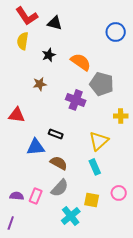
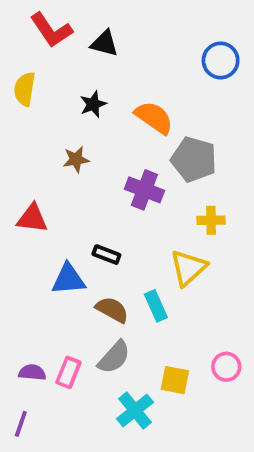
yellow semicircle: (23, 41) -> (25, 89), moved
yellow cross: (121, 116) -> (211, 220), moved
cyan rectangle: (95, 167) -> (156, 306), moved

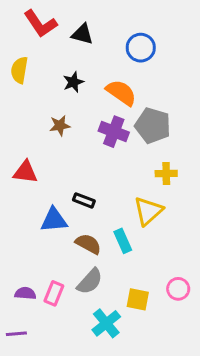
blue circle: (221, 60) -> (141, 48), moved
purple cross: (144, 190) -> (114, 132), moved
purple line: (21, 424) -> (16, 334), turned 66

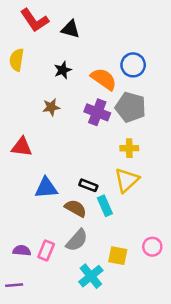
blue circle: (141, 48) -> (133, 65), moved
yellow cross: (166, 173) -> (129, 148), moved
black rectangle: (84, 200) -> (88, 185), moved

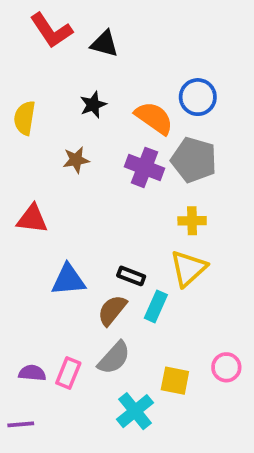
yellow semicircle: (17, 60) -> (25, 118), moved
cyan rectangle: (105, 206) -> (156, 306), turned 48
brown semicircle: (76, 208) -> (112, 310), turned -80

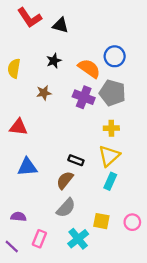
blue triangle: (68, 280) -> (27, 167), moved
cyan rectangle: (156, 306) -> (110, 181), moved
pink circle: (226, 367) -> (132, 222), moved
pink rectangle: (68, 373) -> (39, 239), moved
purple line: (21, 424) -> (12, 246), turned 48

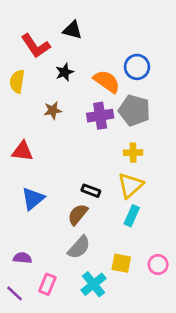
red L-shape: (29, 18) -> (36, 46), moved
purple cross: (84, 97) -> (100, 116), turned -30
blue triangle: (27, 167) -> (33, 199), turned -35

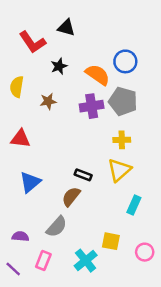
yellow semicircle: (17, 81) -> (17, 87), moved
cyan rectangle: (132, 216) -> (134, 205), moved
gray semicircle: (79, 247) -> (57, 227), moved
pink circle: (158, 264) -> (145, 252), moved

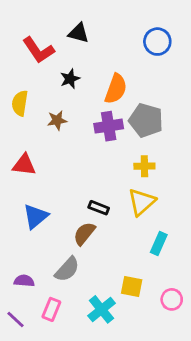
blue circle: (125, 61) -> (157, 42), moved
orange semicircle: (98, 75) -> (116, 89), turned 75

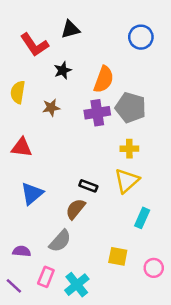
black triangle: (79, 33) -> (70, 29), turned -30
cyan cross: (102, 309) -> (77, 285), moved

